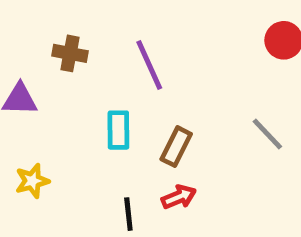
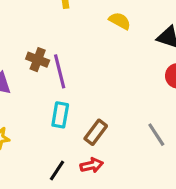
purple line: (149, 65) -> (60, 71), moved
black line: (128, 214) -> (57, 171), turned 30

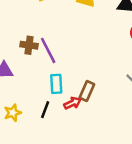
red arrow: (92, 165) -> (72, 103), moved
black line: (57, 171) -> (45, 110), moved

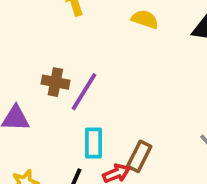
purple line: (48, 50) -> (84, 92), turned 56

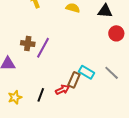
cyan rectangle: (94, 143) -> (87, 72), moved, turned -56

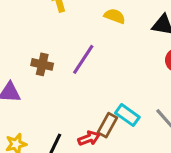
purple line: (43, 48) -> (83, 59), moved

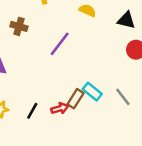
brown cross: (42, 64) -> (19, 26), moved

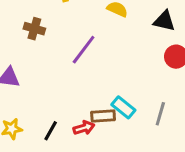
gray line: (123, 97) -> (160, 114), turned 54
brown rectangle: (76, 99) -> (103, 116), turned 54

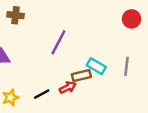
purple line: (84, 50) -> (58, 42), moved
black line: (51, 131) -> (42, 94), turned 42

